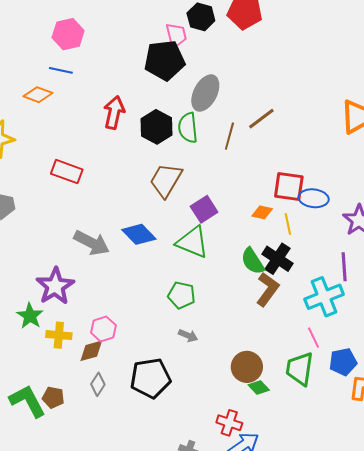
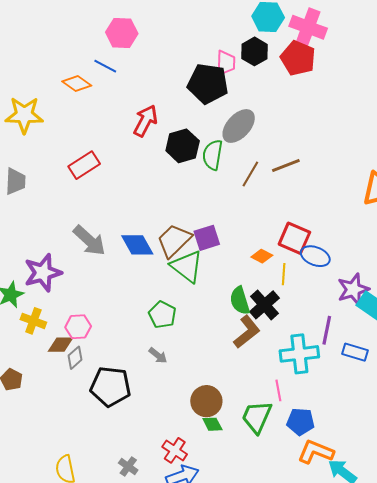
red rectangle: (67, 172) -> (84, 165), turned -68
brown trapezoid: (166, 180) -> (174, 241), moved
gray diamond: (98, 384) -> (75, 358), moved

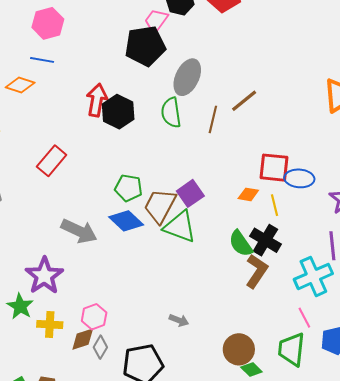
pink trapezoid: (226, 63) -> (156, 21), turned -128
black hexagon: (183, 146) -> (118, 112), moved
green pentagon: (162, 315) -> (128, 188), moved

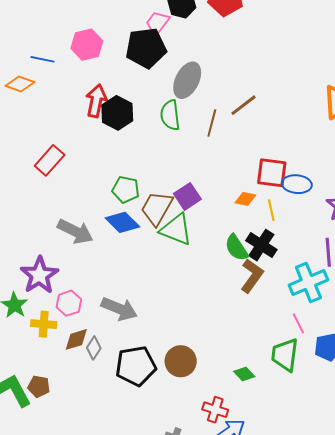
pink hexagon: (48, 23) -> (87, 45), moved
pink hexagon: (94, 317) -> (69, 303), moved
gray arrow: (179, 320) -> (119, 309), moved, size x1.8
brown circle: (239, 349) -> (181, 361), moved

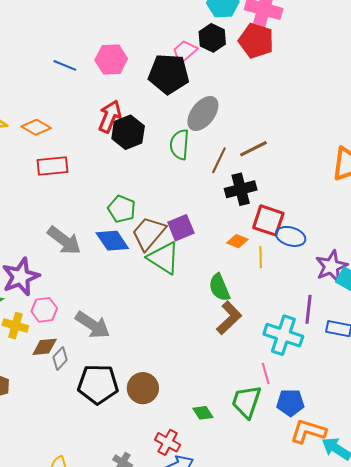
orange diamond: (20, 84) -> (36, 127), moved
red rectangle: (50, 160) -> (52, 166), turned 32
black cross: (261, 245) -> (241, 189), moved, turned 32
cyan cross: (308, 283) -> (283, 335), turned 30

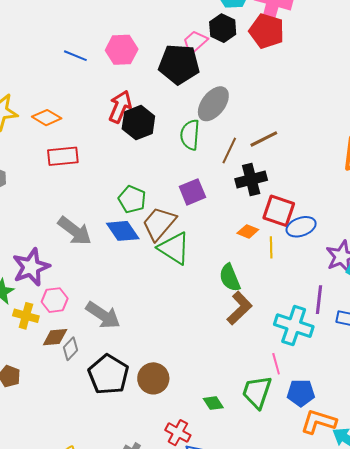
purple square: (181, 228) -> (192, 192), moved
blue ellipse: (291, 236) -> (301, 227), turned -36
black pentagon: (98, 384) -> (108, 374), turned 30

